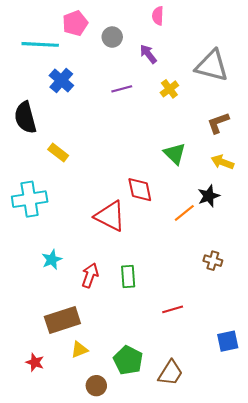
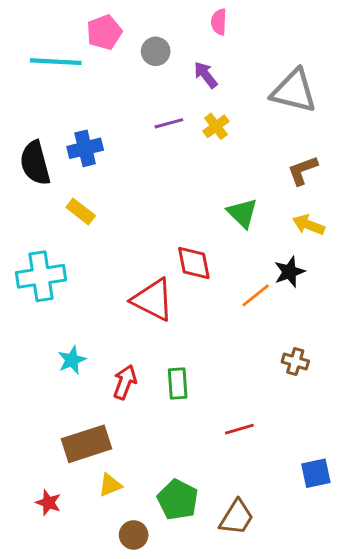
blue cross: (61, 80) -> (85, 148), moved, turned 35
yellow cross: (169, 89) -> (216, 126), moved

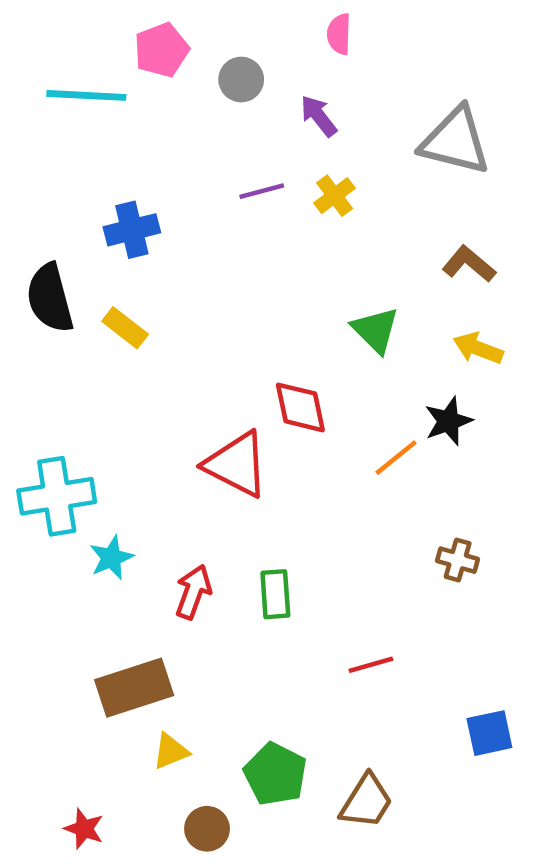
black semicircle: (35, 163) -> (50, 298), moved
brown L-shape: (303, 170) -> (469, 264), turned 60
cyan cross: (41, 276) -> (57, 496), moved
red star: (48, 503) -> (84, 829), moved

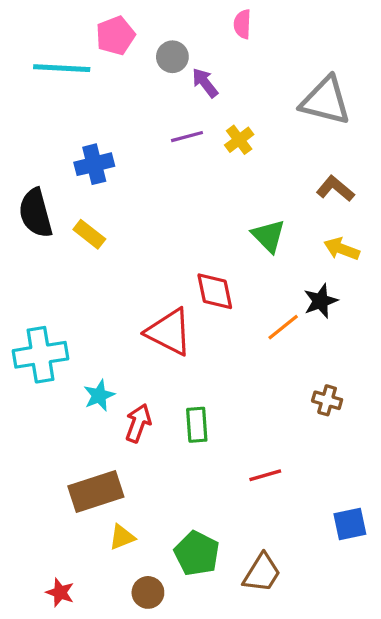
purple arrow: (319, 116) -> (205, 83), moved
cyan star: (111, 558) -> (99, 395), moved

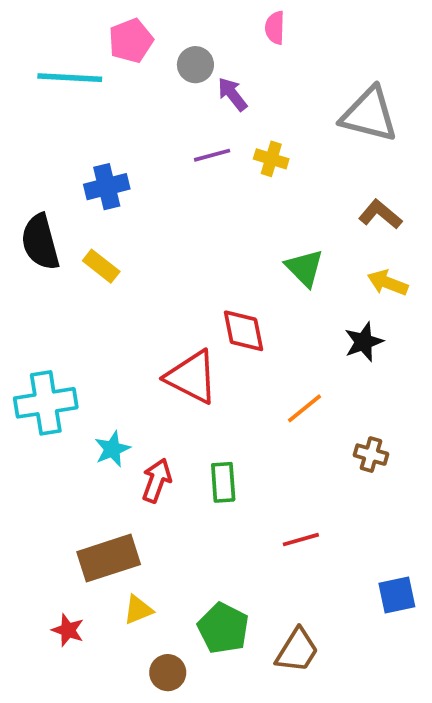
yellow cross: (239, 140) -> (271, 159), turned -36
orange line: (283, 327) -> (304, 408), moved
red star: (60, 592) -> (68, 630), moved

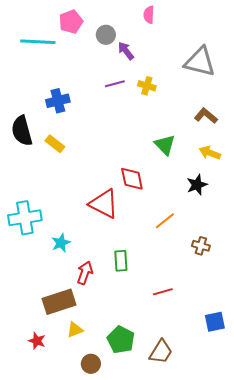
red arrow: (157, 480) -> (85, 273), moved

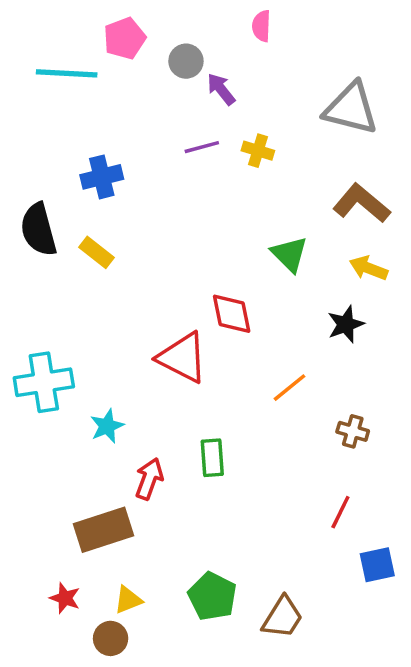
brown L-shape: (206, 116) -> (361, 203), size x1.4
red line: (163, 292) -> (340, 512), moved, turned -48
yellow triangle: (75, 330) -> (128, 600), moved
brown circle: (91, 364) -> (111, 638), moved

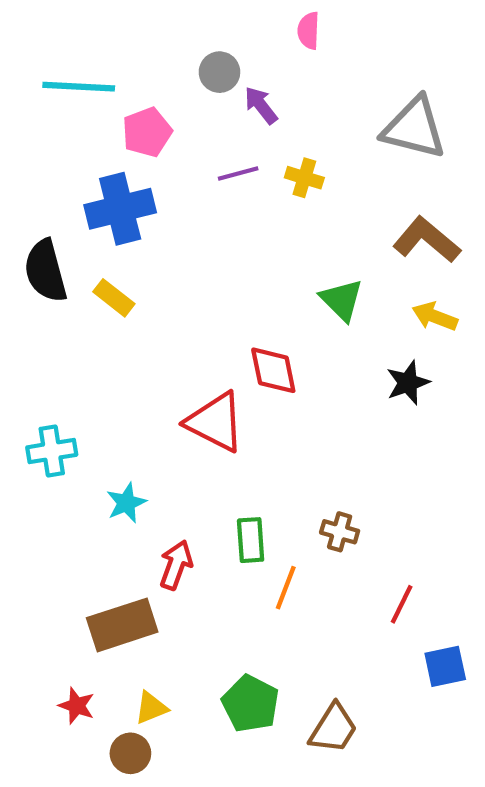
pink pentagon: (125, 38) -> (147, 132), moved
blue cross: (102, 177) -> (120, 209), size x1.4
cyan cross: (44, 382) -> (52, 451), size x0.7
orange line: (290, 388) -> (286, 588), moved, turned -30
brown cross: (353, 431) -> (340, 532), moved

